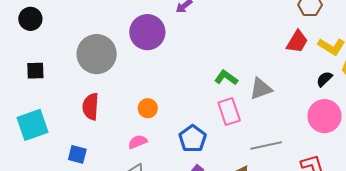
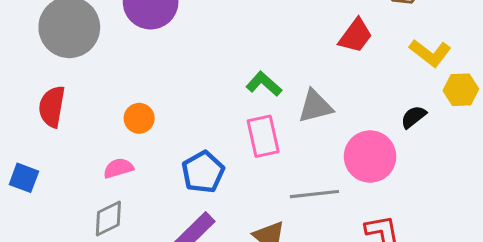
red trapezoid: (297, 42) -> (355, 36), moved
black semicircle: (324, 79) -> (413, 117), moved
pink circle: (325, 116) -> (370, 156), moved

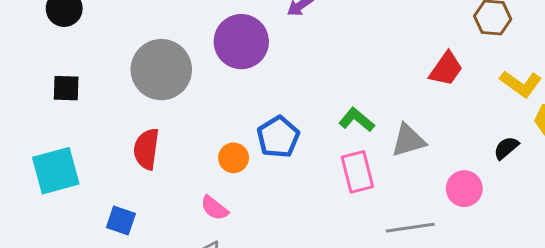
pink circle: (370, 156) -> (464, 189), size x0.7
pink semicircle: (118, 168) -> (214, 208), turned -124
blue pentagon: (203, 172) -> (278, 137), moved

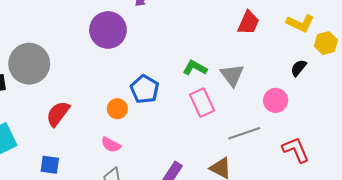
gray circle: (161, 70) -> (29, 64), moved
gray triangle: (408, 140) -> (232, 75), turned -40
red semicircle: (146, 149) -> (58, 114), turned 40

